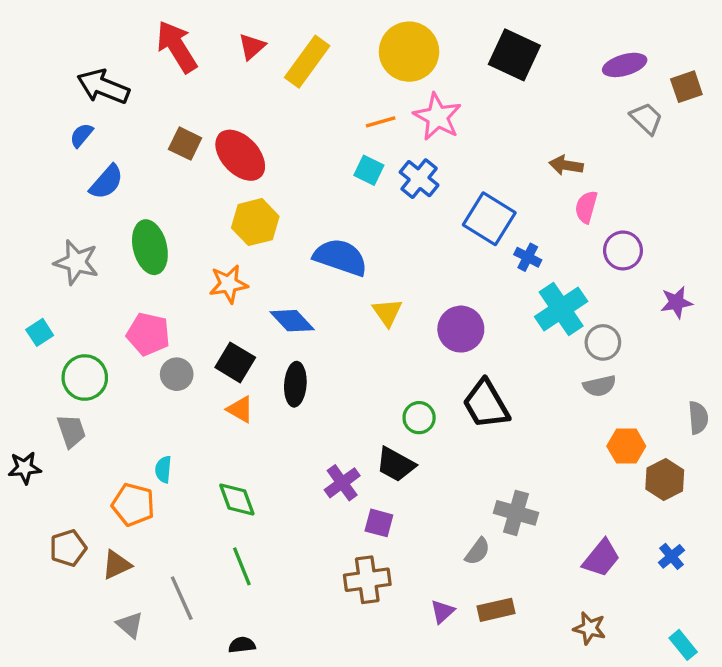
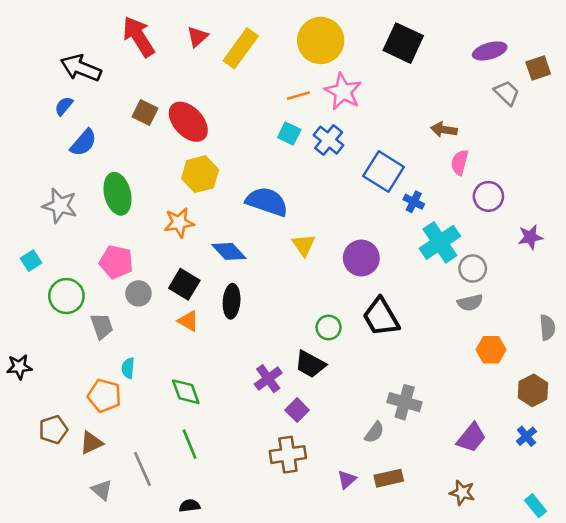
gray trapezoid: (71, 431) -> (102, 326), moved
brown hexagon: (665, 479) -> (533, 390), moved
purple square: (379, 523) -> (297, 410), turned 30

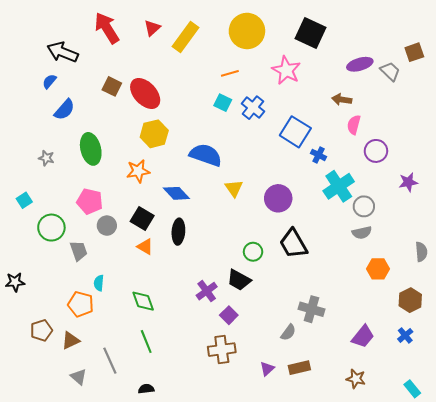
purple ellipse: (490, 51) -> (360, 64), moved
pink star: (343, 92) -> (286, 70), moved
gray star: (60, 206) -> (46, 158), size x0.6

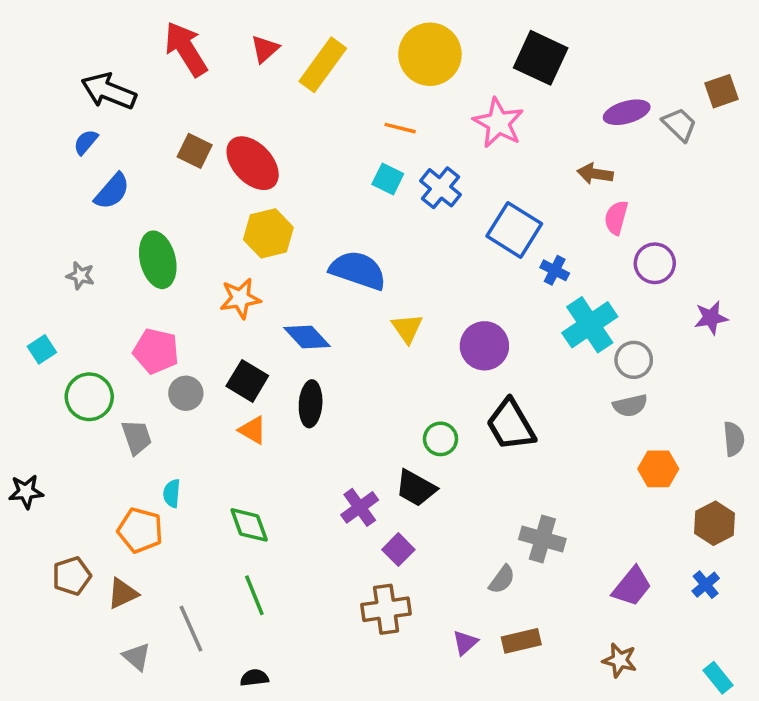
orange line: (230, 73) -> (400, 128), turned 30

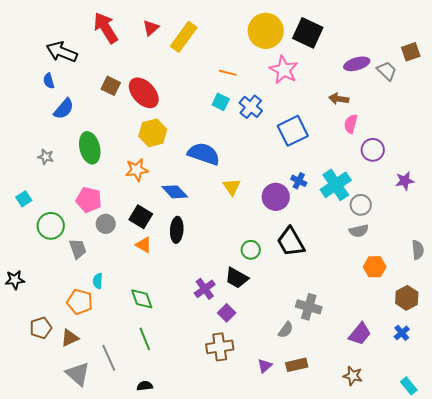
yellow circle: (430, 54) -> (266, 31), moved
blue semicircle: (86, 142) -> (49, 81), turned -56
blue square: (514, 230) -> (293, 131), turned 32
blue cross: (555, 270) -> (299, 181), moved
gray triangle: (137, 657) -> (78, 374), size x1.5

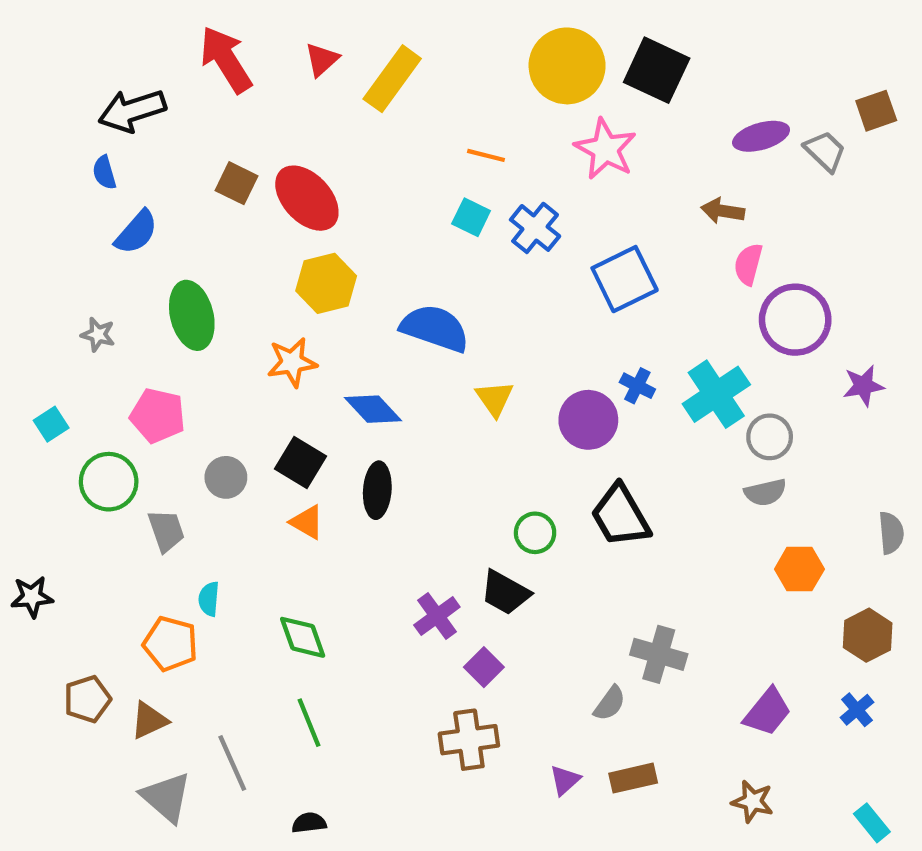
black arrow: (62, 52) -> (132, 111), turned -40
purple circle: (373, 150) -> (795, 320), size x1.4
pink pentagon: (89, 200) -> (158, 416), moved

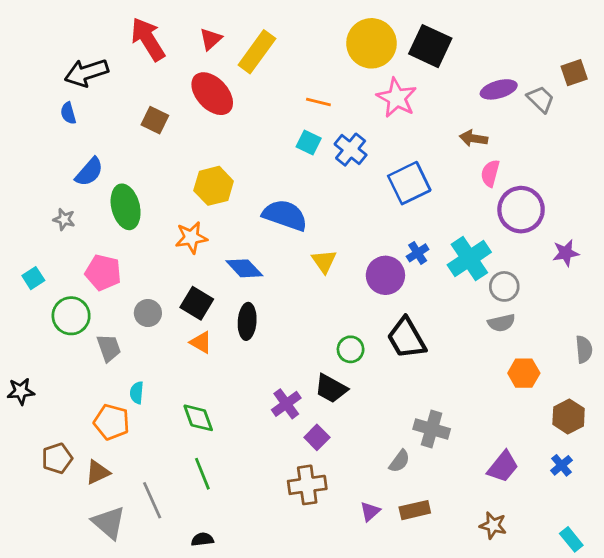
red ellipse: (307, 198) -> (212, 94), moved
blue semicircle: (136, 232) -> (89, 172), moved
blue cross: (637, 386) -> (418, 253), turned 30

